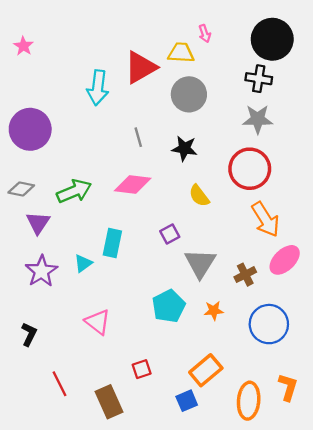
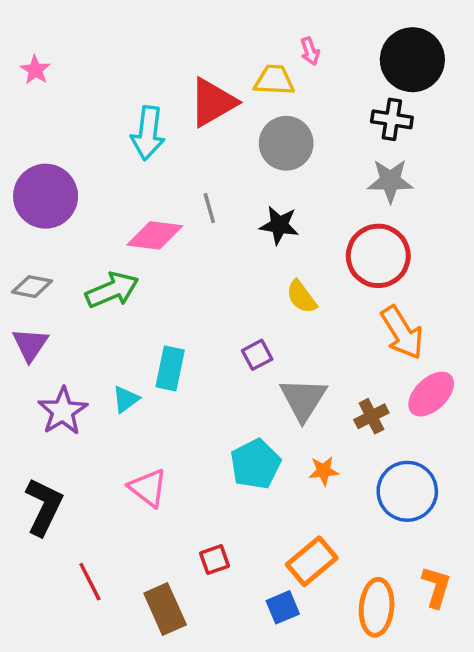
pink diamond: (133, 184) -> (155, 235), moved
purple triangle: (38, 223) -> (30, 345), moved
black L-shape: (29, 334) -> (44, 507), size x1.6

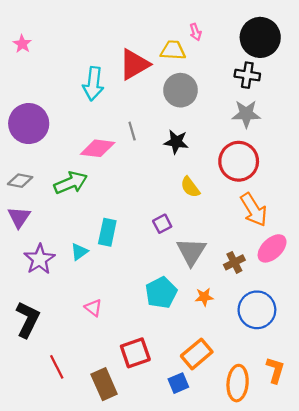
pink triangle: (148, 488) -> (93, 308), size x0.7
red square: (214, 560) -> (135, 353), size x1.6

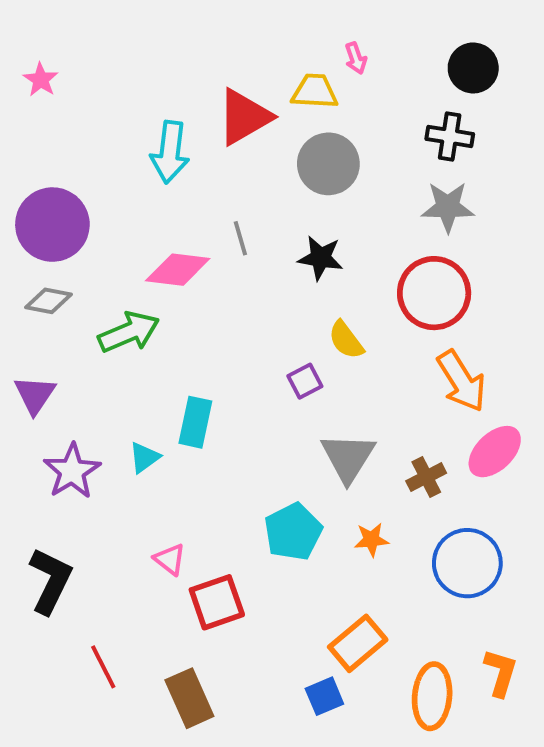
black circle: (260, 37) -> (473, 68), size x0.7
gray diamond: (20, 181) -> (48, 301), moved
purple square: (162, 224) -> (305, 381), moved
red square: (135, 353) -> (217, 602), moved

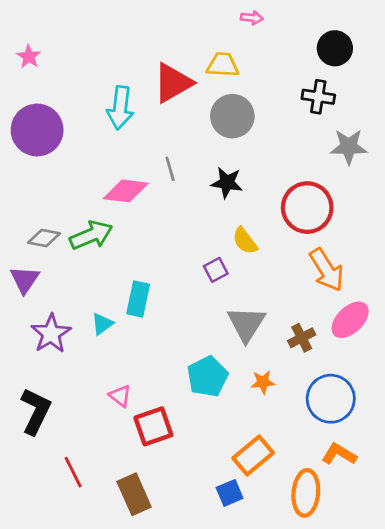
pink arrow: (356, 58) -> (252, 18), moved, turned -65
gray star: (448, 207) -> (349, 147), moved
purple circle: (52, 225) -> (37, 130), moved
gray diamond: (48, 301) -> (44, 238), moved
orange L-shape: (501, 673) -> (339, 454), moved, turned -76

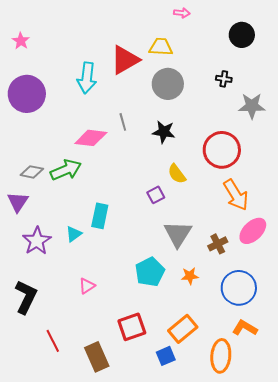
black cross: (318, 97) -> (224, 79), moved, size x0.7
pink triangle: (120, 396) -> (87, 286), turned 48
red square: (153, 426) -> (132, 327), moved

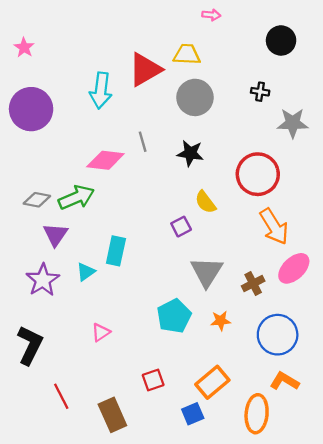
purple triangle: (18, 202) -> (55, 235), moved
red square: (132, 327) -> (153, 380), size x0.7

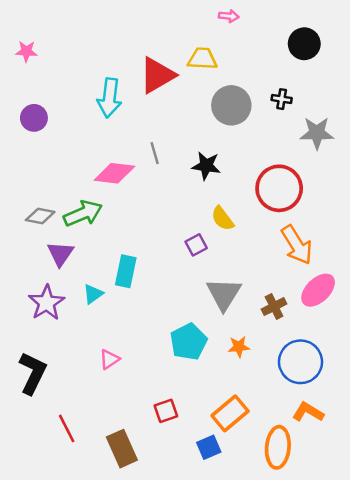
pink star: (24, 47) -> (26, 51), turned -30
gray circle: (195, 97) -> (231, 105), moved
purple circle: (31, 109) -> (34, 118), size x0.6

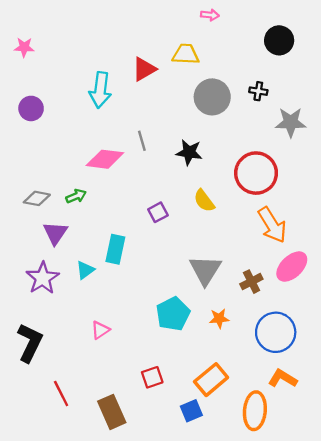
red triangle: (157, 75) -> (144, 69), size x0.7
green arrow: (83, 213) -> (76, 196), size x0.6
purple square: (196, 245) -> (158, 212), moved

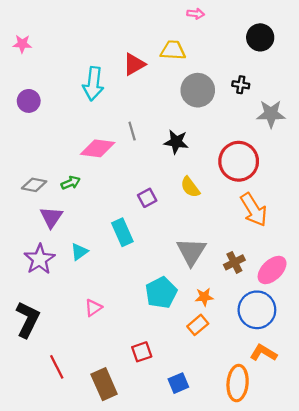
cyan rectangle: (115, 249) -> (122, 232), moved, turned -36
pink ellipse: (292, 267) -> (272, 270), moved
orange rectangle: (211, 380) -> (198, 325), moved, size x0.7

